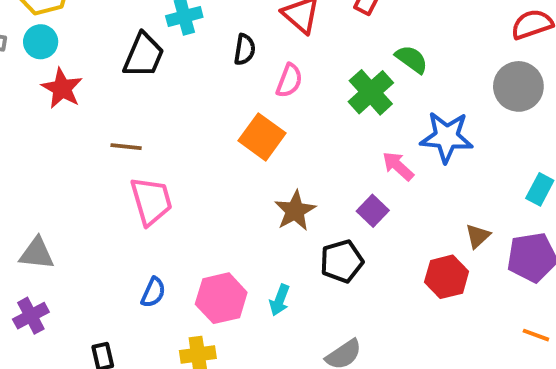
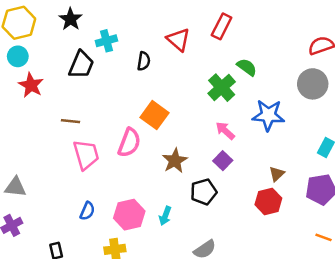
pink semicircle: (289, 81) -> (129, 143), moved, size x1.4
pink arrow: (398, 166) -> (225, 131), moved
brown triangle: (478, 236) -> (277, 174), moved

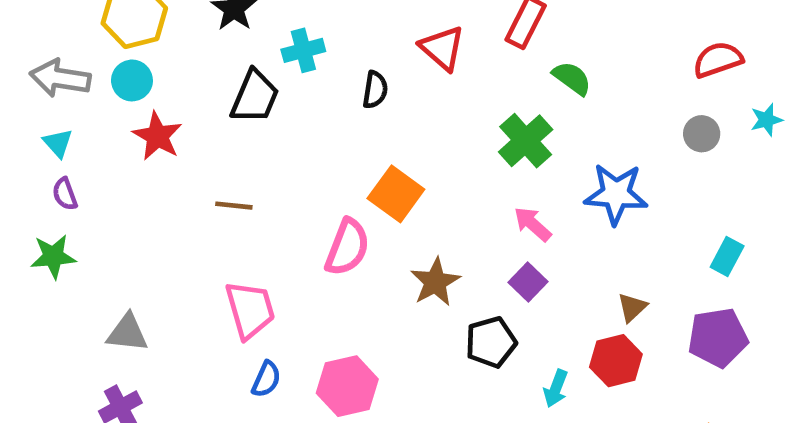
green semicircle: (247, 67) -> (572, 78), moved
gray circle: (313, 84) -> (702, 134), size x0.6
pink trapezoid: (86, 155) -> (250, 310), moved
cyan arrow: (165, 216) -> (556, 388), moved

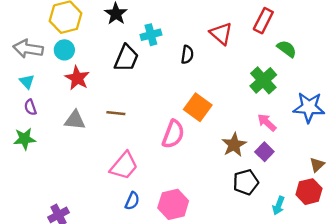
brown star: (435, 282) -> (234, 145), moved
pink trapezoid: (250, 310) -> (124, 166), turned 56
gray triangle: (127, 333) -> (75, 120), moved

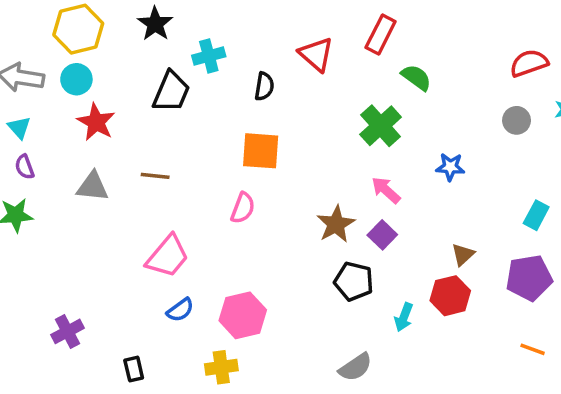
orange square: (198, 107) -> (261, 151), moved, turned -32
blue star: (309, 107) -> (450, 167), size x0.6
pink semicircle: (173, 134) -> (243, 208), size x0.7
black pentagon: (246, 182) -> (354, 281), turned 30
blue semicircle: (132, 201) -> (180, 310), turned 30

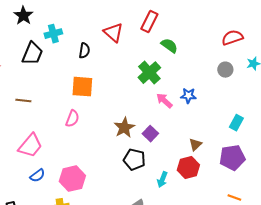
pink arrow: (386, 190) -> (164, 101), moved

